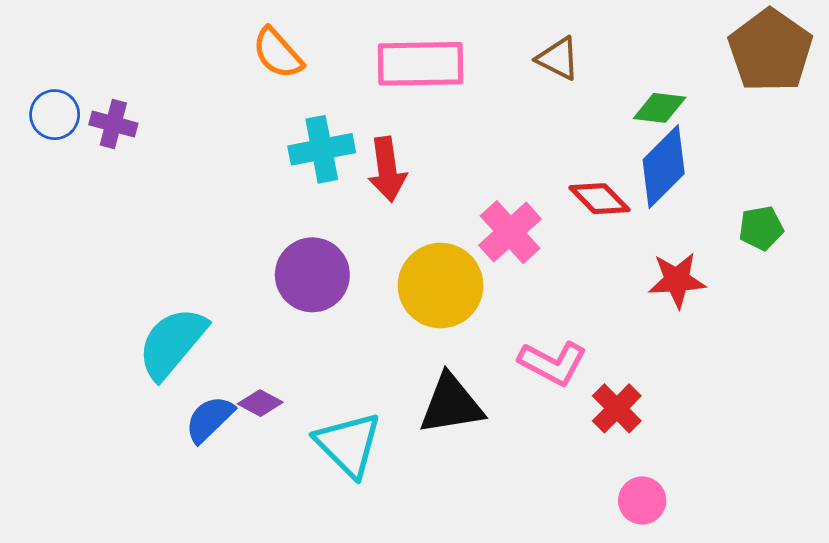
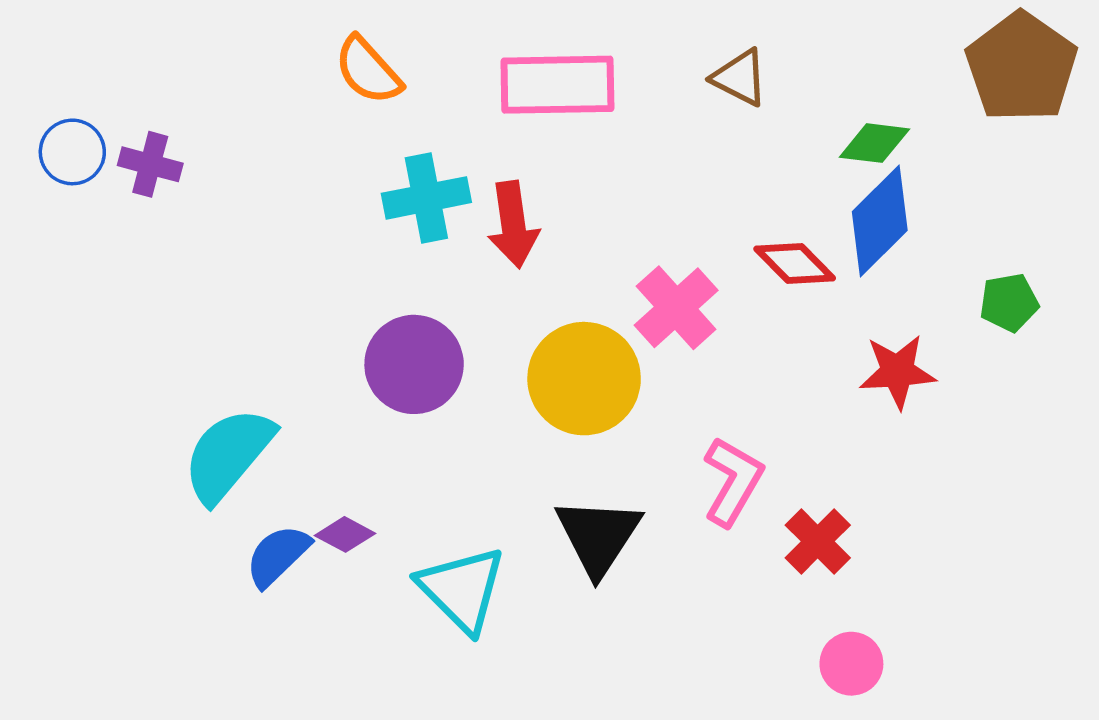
pink L-shape: (553, 363) -> (733, 481), turned -88
black triangle: (451, 404) -> (598, 536), turned -48

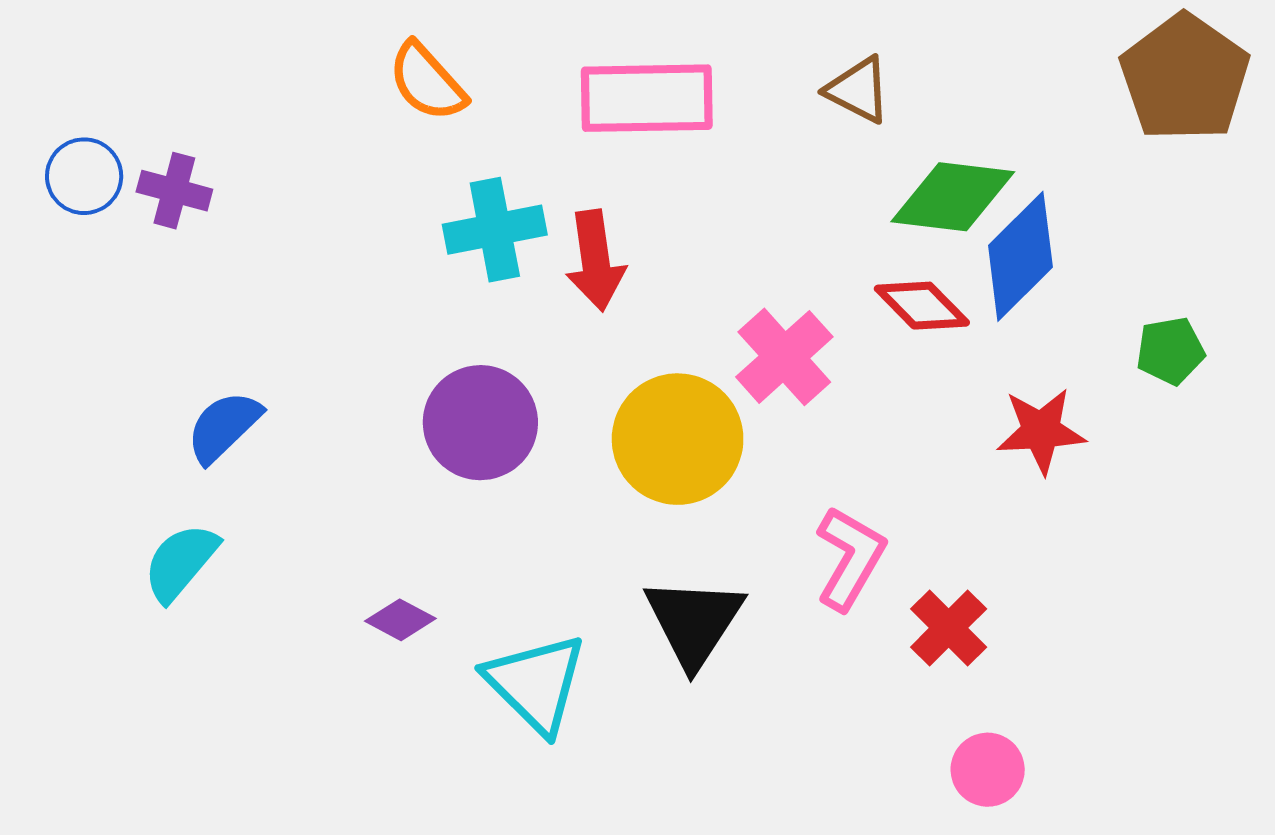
green diamond: (874, 143) -> (953, 197), moved, size x1.5
cyan semicircle: (228, 455) -> (181, 562), moved, size x0.7
blue semicircle: (278, 556) -> (224, 427), moved

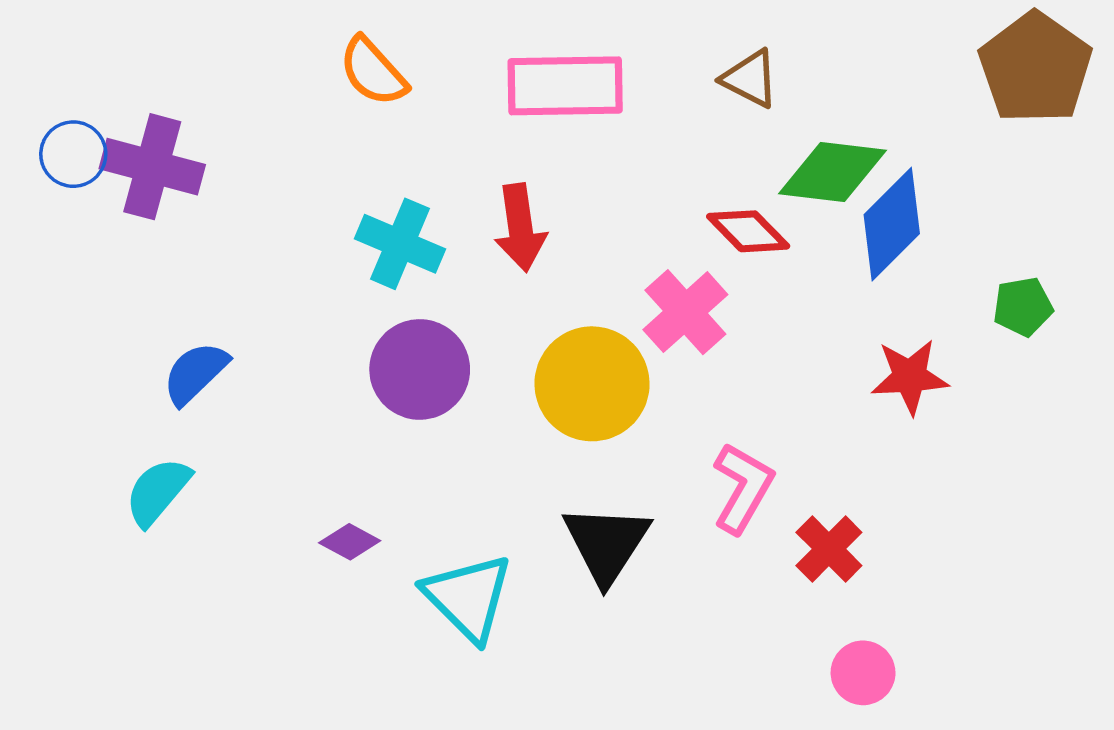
purple cross: (174, 191) -> (152, 167), size x1.6
cyan cross: (495, 230) -> (400, 244), moved, turned 34
red diamond: (922, 306) -> (748, 231), moved

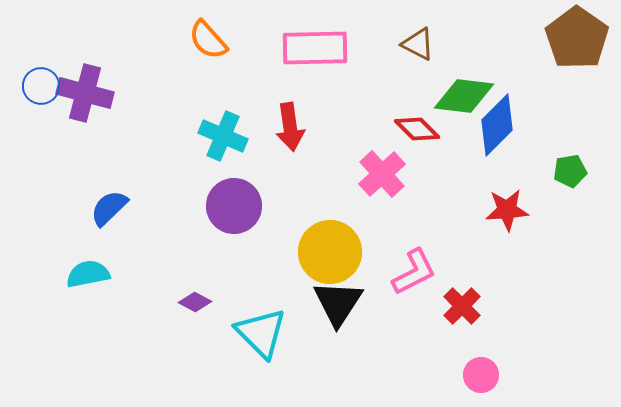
yellow circle: (592, 384) -> (330, 252), moved
pink L-shape: (743, 488) -> (414, 272), turned 33
cyan semicircle: (158, 492) -> (88, 274), turned 39

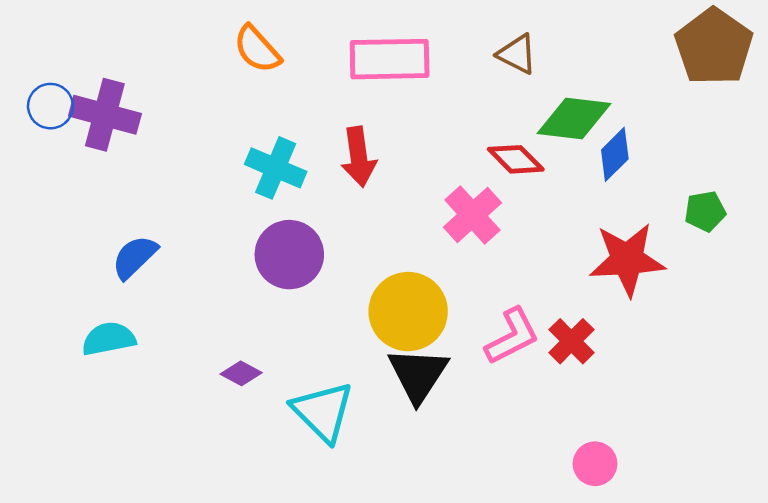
blue diamond: (497, 125) -> (615, 154), size x0.7
red star: (507, 210) -> (627, 260), size x1.4
red cross: (462, 306) -> (571, 341), moved

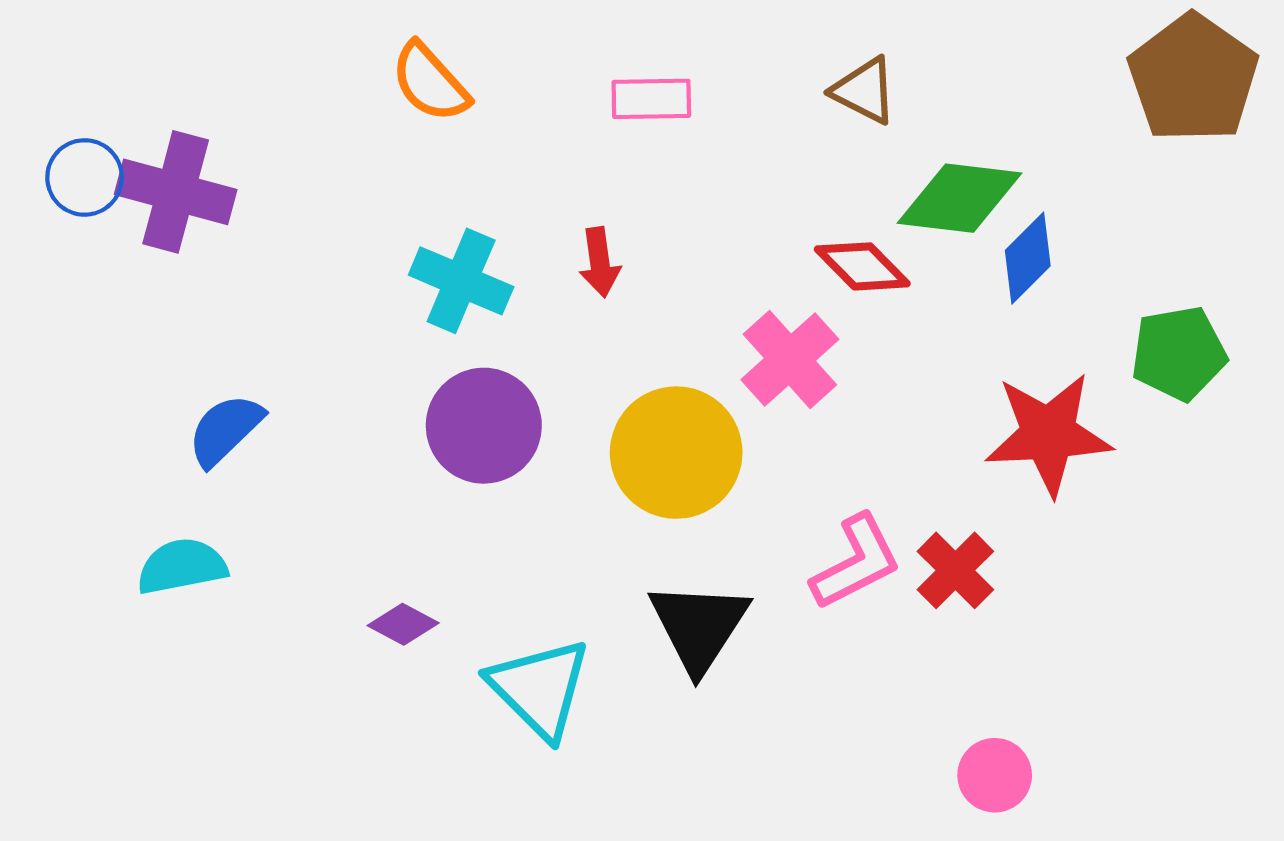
pink rectangle: (390, 59) -> (651, 99), size x0.6
red arrow: (359, 157) -> (600, 262), size x0.7
green pentagon: (705, 211) -> (1179, 353), size x1.4
yellow circle: (408, 312) -> (676, 453), moved

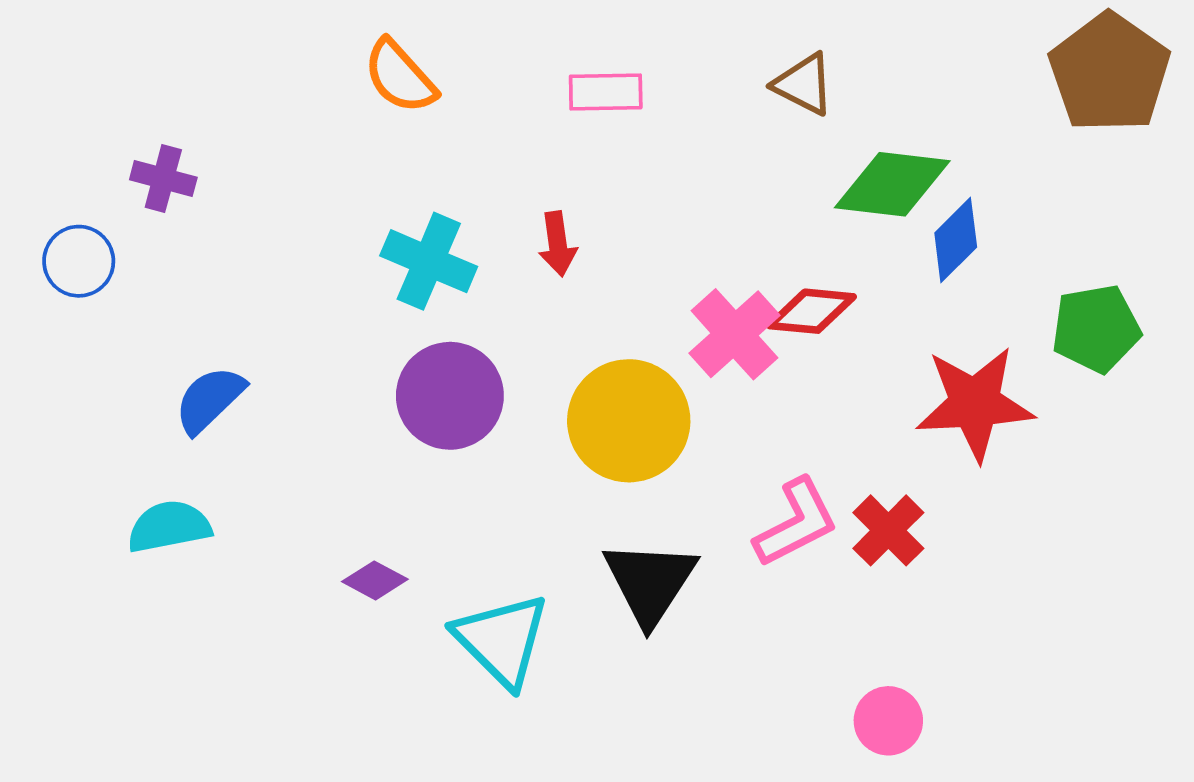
blue circle: (85, 177) -> (79, 261), moved
purple cross: (176, 192) -> (163, 178), size x0.6
red diamond: (862, 266) -> (811, 311), moved, turned -40
pink circle: (995, 775) -> (888, 721), moved

